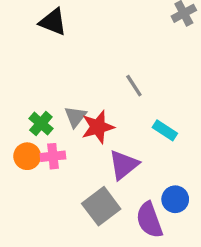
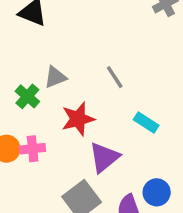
gray triangle: (75, 117) -> (55, 77), moved, turned 30
green cross: (41, 124) -> (27, 96), moved

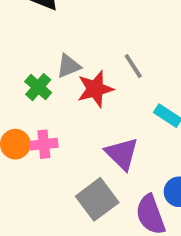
red star: (78, 119) -> (95, 89), moved
purple triangle: (104, 157) -> (122, 154), turned -36

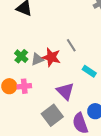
gray triangle: (69, 66) -> (37, 59), moved
red star: (95, 89) -> (51, 57), turned 30

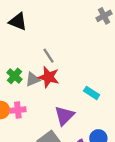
gray line: (71, 45) -> (48, 56), moved
purple triangle: (65, 91) -> (64, 116), turned 30

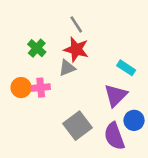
gray triangle: (33, 79) -> (67, 68), moved
purple triangle: (64, 116) -> (116, 95), moved

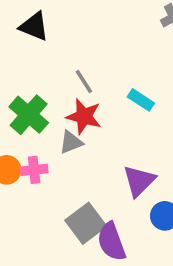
green cross: (37, 48) -> (29, 115), size x1.5
cyan rectangle: (126, 68) -> (141, 100), moved
purple semicircle: (114, 136) -> (111, 242), moved

